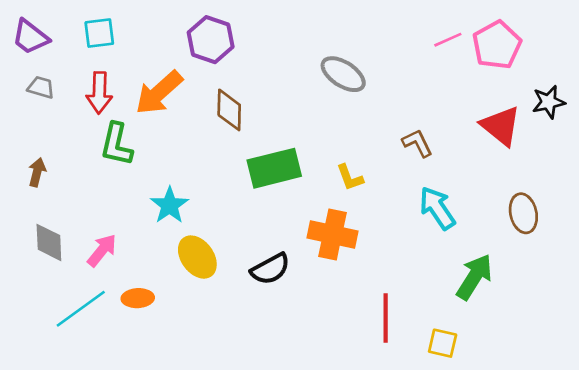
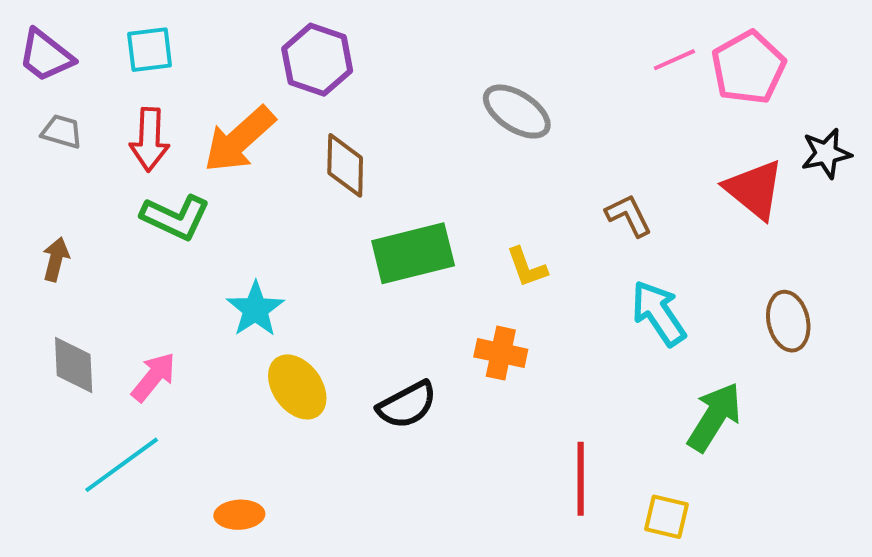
green L-shape: (117, 144) -> (175, 217), turned -78
orange cross: (333, 234) -> (501, 353), size x0.7
orange ellipse: (138, 298) -> (239, 515), moved

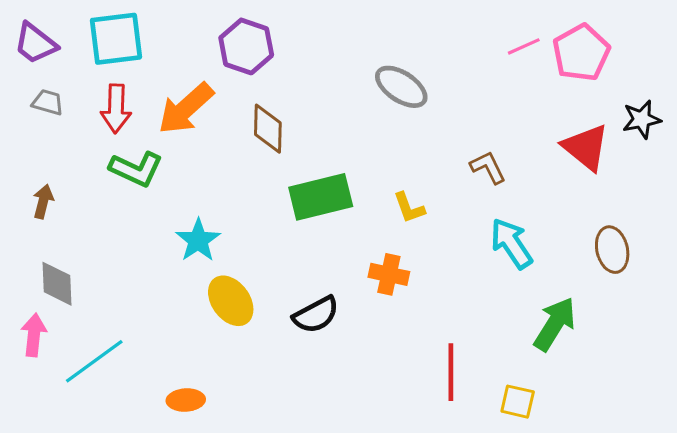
cyan square: (150, 50) -> (116, 39), size x1.5
pink arrow: (154, 377) -> (34, 335), moved, turned -33

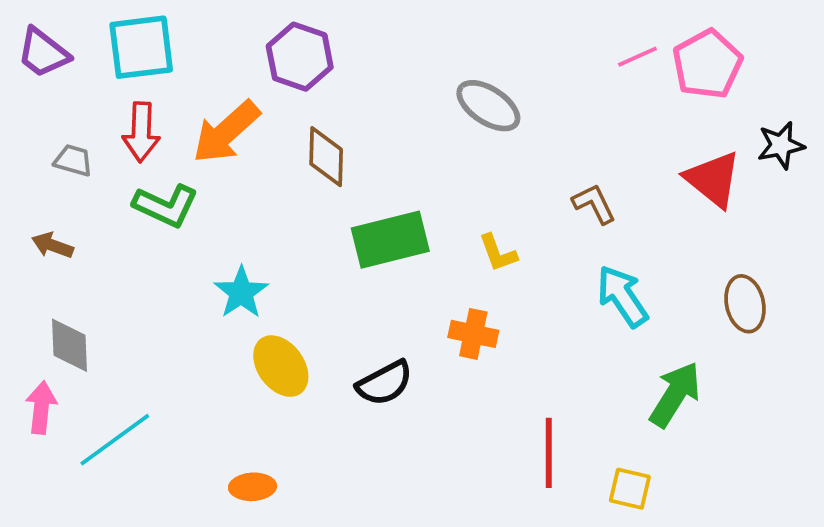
gray trapezoid: (48, 102) -> (73, 160), moved
brown arrow: (43, 202) -> (53, 245), turned -84
orange ellipse: (186, 400) -> (253, 487), moved

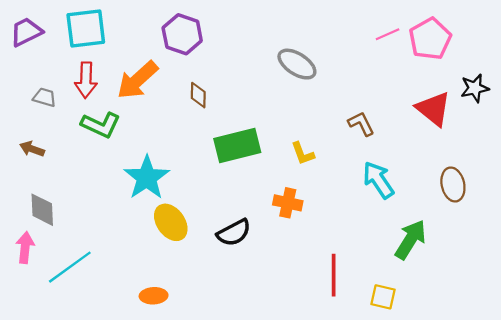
purple trapezoid: (43, 53) -> (26, 32), turned 116
brown diamond: (326, 157) -> (198, 95), size x0.7
cyan star: (241, 292) -> (147, 178), size x1.4

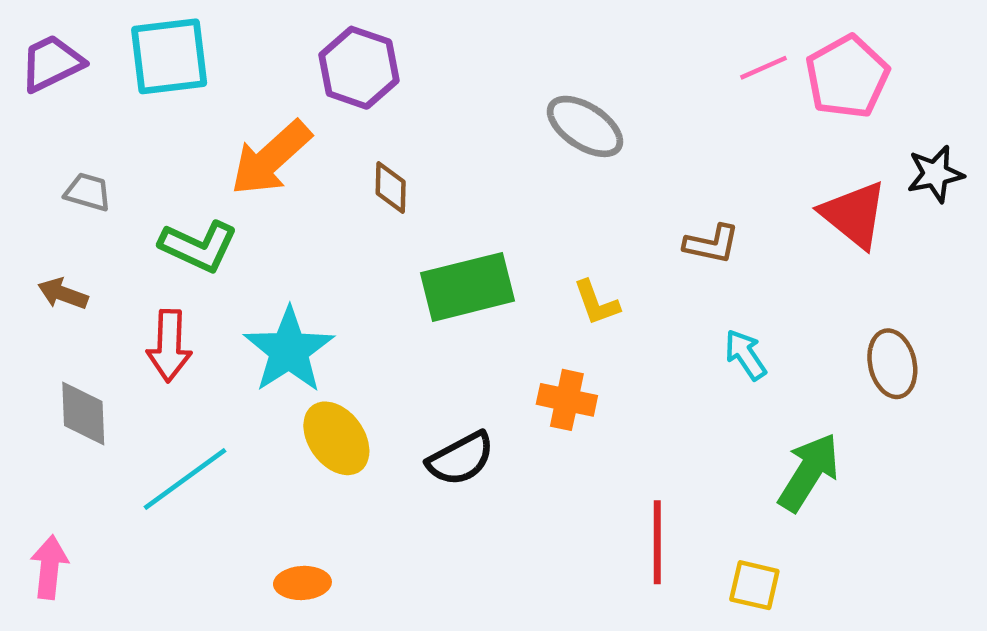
red arrow: (86, 80) -> (169, 346), moved
brown L-shape: (361, 124) -> (712, 244), turned 128
cyan arrow: (378, 180) -> (745, 355), size x0.7
pink arrow: (25, 248) -> (49, 567), moved
cyan line: (70, 267) -> (185, 479), moved

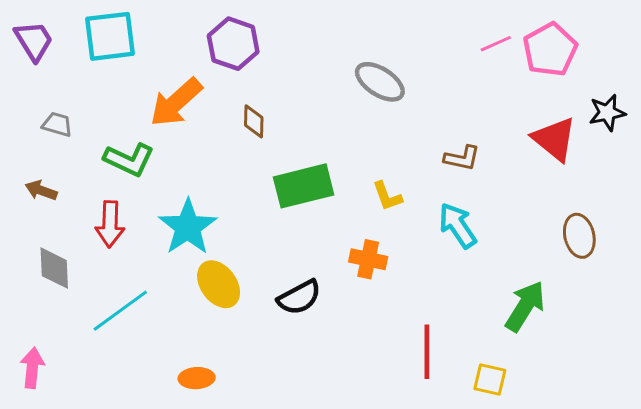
purple trapezoid: (52, 63) -> (34, 41), turned 84
cyan arrow: (745, 355) -> (458, 226), moved, size x1.4

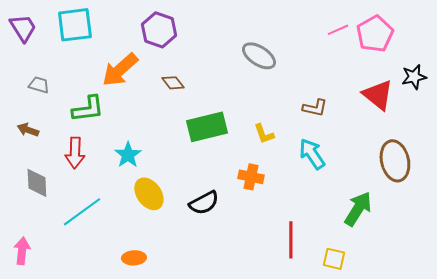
brown diamond: (254, 121) -> (173, 83), turned -40
green L-shape: (129, 160) -> (88, 109), turned -32
cyan star: (188, 227) -> (128, 155), size x0.7
brown ellipse: (579, 236) -> (395, 161), size x1.4

